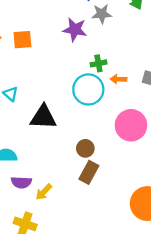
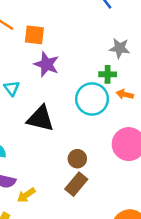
gray star: (102, 14) -> (120, 48), moved
purple star: (75, 30) -> (46, 64), moved

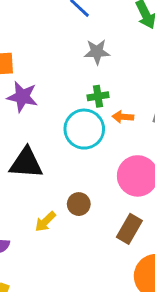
gray star: (120, 48) -> (97, 52), moved
brown rectangle: (76, 184) -> (129, 229), moved
yellow arrow: (26, 195) -> (45, 222), moved

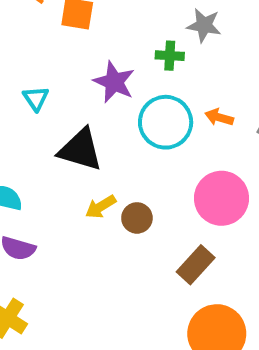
green cross: (98, 96) -> (170, 56), moved
purple star: (22, 97) -> (114, 82), moved
yellow arrow: (45, 222) -> (101, 207), moved

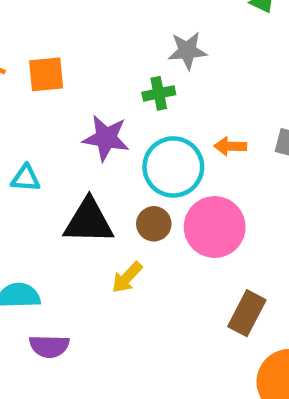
cyan triangle: (36, 98) -> (26, 178), turned -36
pink circle: (221, 198) -> (215, 227), moved
brown circle: (137, 218) -> (154, 224), moved

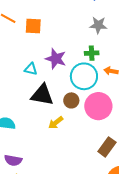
green cross: (159, 93) -> (92, 53), moved
cyan triangle: (26, 178) -> (31, 69), moved
purple semicircle: (49, 346) -> (13, 160), moved

